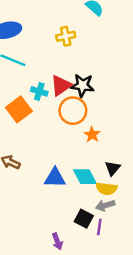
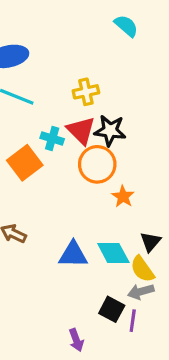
yellow cross: (66, 36) -> (86, 92), moved
red triangle: (61, 85) -> (81, 131), turned -40
yellow semicircle: (106, 189) -> (142, 269), turned 48

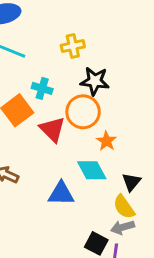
red triangle: (81, 131) -> (52, 129), moved
cyan diamond: (113, 253) -> (92, 170), moved

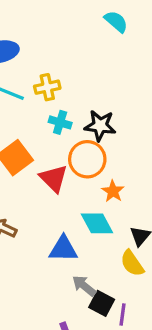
yellow cross: (73, 46) -> (47, 87), moved
cyan cross: (42, 88) -> (60, 122), moved
gray arrow: (123, 227) -> (84, 286), moved, turned 55

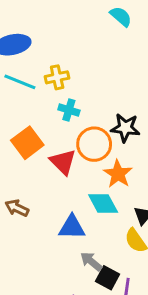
black star: (100, 126) -> (125, 128), moved
orange star: (113, 191) -> (118, 174), size x1.4

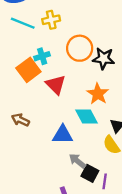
cyan cross: (69, 110) -> (42, 56), moved, turned -35
orange circle: (94, 144) -> (80, 48), moved

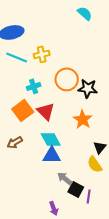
orange square: (28, 70) -> (23, 110), moved
cyan diamond: (86, 117) -> (51, 139), moved
brown arrow: (20, 120) -> (15, 142), turned -56

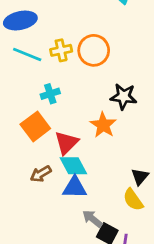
orange circle: (67, 79) -> (94, 50), moved
red triangle: (46, 111) -> (67, 143), moved, turned 30
orange star: (83, 119) -> (103, 125), moved
brown arrow: (15, 142) -> (41, 174), moved

